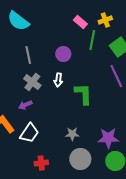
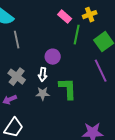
purple circle: (63, 54) -> (53, 57), moved
gray line: (28, 55) -> (17, 40), moved
gray star: (72, 134) -> (43, 94), moved

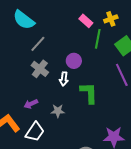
gray line: (17, 40) -> (38, 44), turned 54
gray cross: (17, 77) -> (40, 69), moved
gray star: (43, 94) -> (58, 111), moved

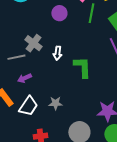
gray line: (38, 44) -> (16, 57), moved, turned 36
purple circle: (74, 61) -> (59, 13), moved
gray star: (58, 111) -> (55, 103), moved

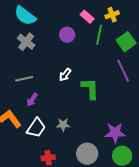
gray cross: (33, 43) -> (26, 42), moved
white arrow: (57, 53) -> (65, 75), turned 32
purple arrow: (24, 78) -> (32, 100), turned -32

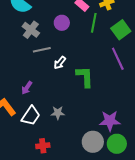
gray cross: (26, 42) -> (31, 30), moved
gray line: (24, 79) -> (42, 50), moved
gray circle: (87, 154) -> (93, 142), moved

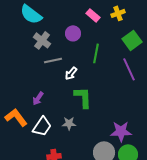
green line: (94, 23) -> (96, 53), moved
green L-shape: (85, 77) -> (83, 97), moved

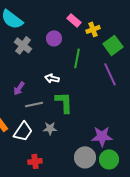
yellow cross: (118, 13) -> (93, 29), moved
gray line: (53, 60) -> (34, 104), moved
white arrow: (71, 73) -> (52, 78), turned 64
purple arrow: (38, 98) -> (19, 88), moved

